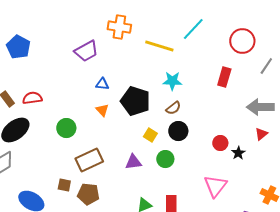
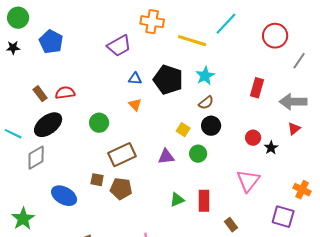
red rectangle: (224, 77) -> (257, 88), moved
cyan star: (172, 81) -> (205, 76), turned -30
black pentagon: (135, 101) -> (168, 80), moved

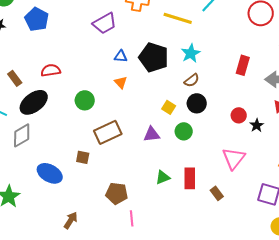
brown rectangle: (40, 94) -> (15, 78), moved
brown pentagon: (121, 189) -> (117, 193), moved
brown rectangle: (231, 225) -> (217, 193), moved

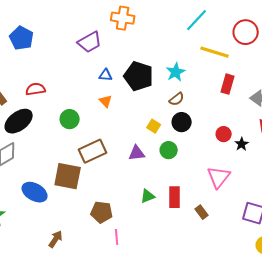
yellow line: (178, 18) -> (215, 52), moved
brown square: (83, 157) -> (68, 176), size x2.0

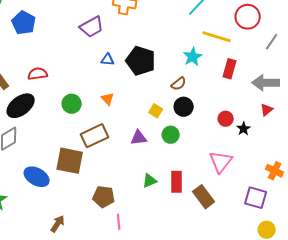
cyan star: (176, 72) -> (193, 57), moved
orange triangle: (106, 101) -> (108, 99), moved
brown rectangle: (202, 212) -> (204, 197), size x1.6

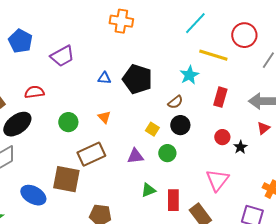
purple trapezoid: (92, 27) -> (62, 56), moved
red rectangle: (230, 69) -> (220, 97), moved
green triangle: (150, 181) -> (148, 190), moved

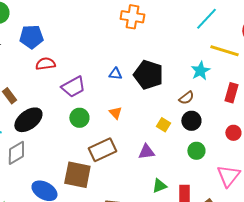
blue pentagon: (20, 41) -> (31, 37), turned -30
purple trapezoid: (62, 56) -> (73, 87), moved
red semicircle: (34, 92) -> (45, 64), moved
green circle: (167, 153) -> (196, 151), moved

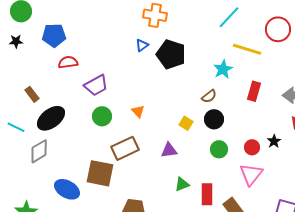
blue triangle: (115, 74) -> (142, 45), moved, turned -40
black pentagon: (148, 75) -> (171, 54), moved
red circle: (233, 133) -> (252, 147), moved

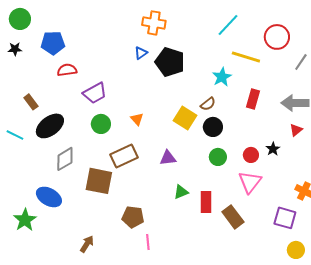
yellow square: (186, 123) -> (185, 118), moved, size x1.6
gray diamond: (39, 151) -> (65, 159), moved
blue ellipse: (67, 189) -> (49, 197), moved

